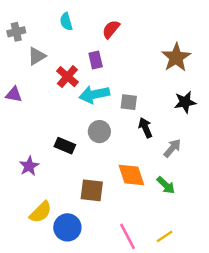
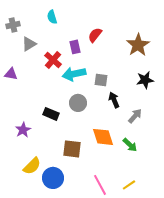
red semicircle: (111, 29) -> (95, 35), moved

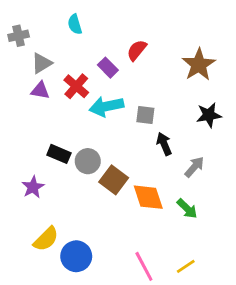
purple rectangle: (75, 47) -> (108, 68), turned -32
purple triangle: (11, 74) -> (40, 91), moved
gray circle: (78, 103) -> (88, 161), moved
black rectangle: (51, 114) -> (59, 154), moved
brown square: (72, 149) -> (114, 180), moved, turned 30

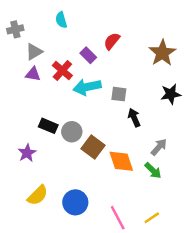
gray arrow: (194, 167) -> (159, 147), moved
blue circle: (76, 256) -> (75, 202), moved

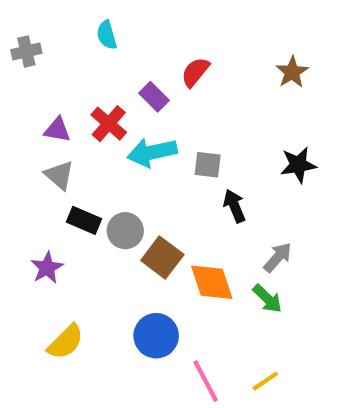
gray triangle: (34, 52) -> (59, 175), moved, turned -48
brown star: (162, 53) -> (292, 72), moved, size x0.7
blue circle: (75, 202) -> (156, 336), moved

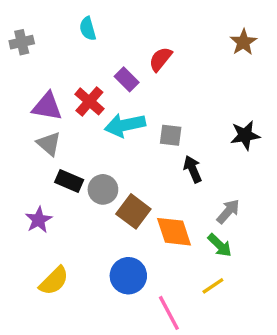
brown star: (292, 72) -> (243, 42), moved
purple triangle: (57, 130) -> (47, 106), size x1.4
yellow line: (265, 381) -> (213, 286), moved

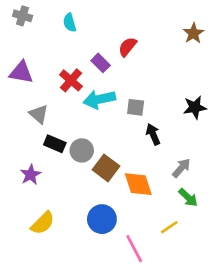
gray cross: (22, 42) -> (23, 16), moved, turned 30
purple triangle: (47, 106) -> (21, 72), moved
green arrow: (220, 245) -> (188, 198), moved

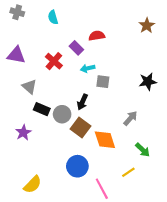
red semicircle: (127, 47) -> (97, 36), turned 42
cyan arrow: (99, 99) -> (88, 68), moved, size x0.6
black arrow: (153, 134) -> (82, 102), moved, turned -133
gray arrow: (181, 168) -> (130, 118), moved
yellow semicircle: (43, 223) -> (33, 185), moved

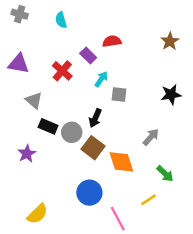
brown star: (147, 25) -> (170, 41), moved
cyan arrow: (88, 68) -> (101, 79), turned 136

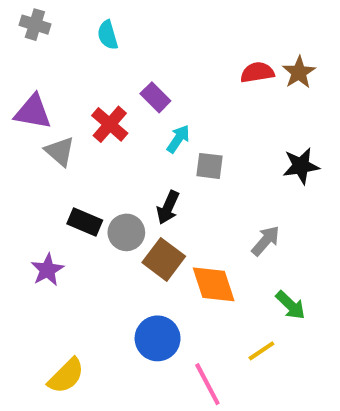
red semicircle: (112, 41) -> (257, 72), moved
gray triangle: (34, 100) -> (60, 151), moved

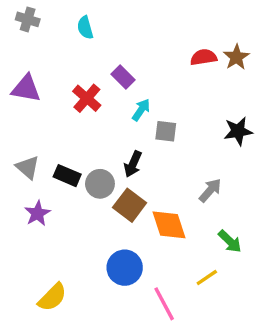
gray triangle: (60, 151) -> (28, 167), moved

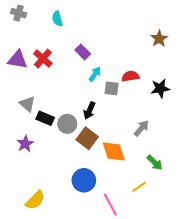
red semicircle: (204, 57) -> (130, 76), moved
red cross: (87, 98) -> (43, 59), moved
gray triangle: (28, 167) -> (27, 104), moved

